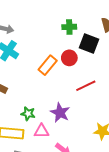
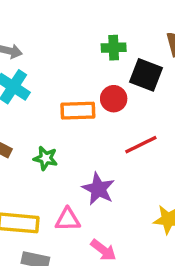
orange rectangle: (48, 65) -> (78, 111), turned 48
green star: (28, 114) -> (46, 158), moved

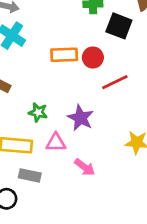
red circle: (114, 99) -> (93, 58), moved
green star: (46, 158) -> (38, 112), moved

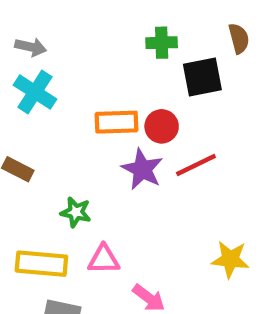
black square: (119, 26) -> (202, 77), turned -32
purple star: (81, 118) -> (142, 169), moved

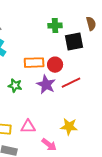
green star: (76, 212) -> (15, 86), moved
yellow star: (230, 259) -> (69, 127), moved

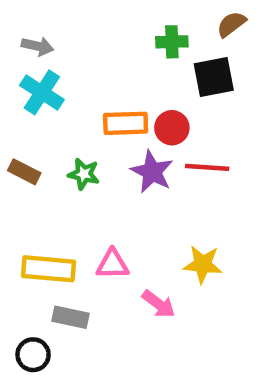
brown semicircle: (91, 24) -> (231, 24), moved, turned -112
red line: (71, 83) -> (207, 167), turned 30

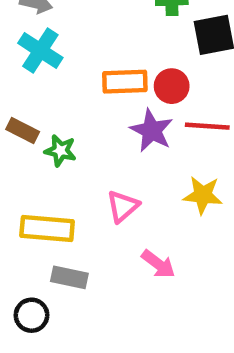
green star: (84, 174) -> (60, 151), moved
pink triangle: (112, 264) -> (123, 206), moved, turned -40
yellow star: (203, 264) -> (203, 195), moved

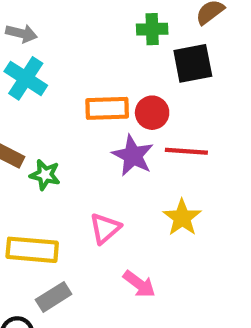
yellow star: (203, 195) -> (182, 218), turned 30
gray rectangle: (69, 277) -> (54, 297), turned -44

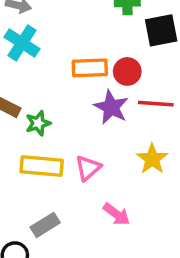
green star: (45, 175) -> (38, 123), turned -30
yellow rectangle: (32, 250) -> (42, 166), moved

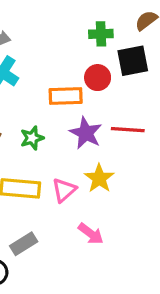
red circle: (127, 71) -> (98, 78), moved
green star: (38, 123) -> (32, 138), moved
yellow star: (152, 159) -> (99, 178), moved

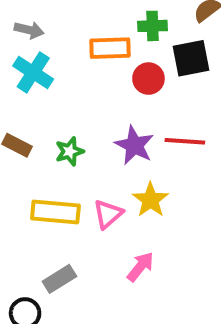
orange rectangle: (66, 96) -> (110, 48), moved
pink arrow: (91, 234) -> (140, 267), turned -88

